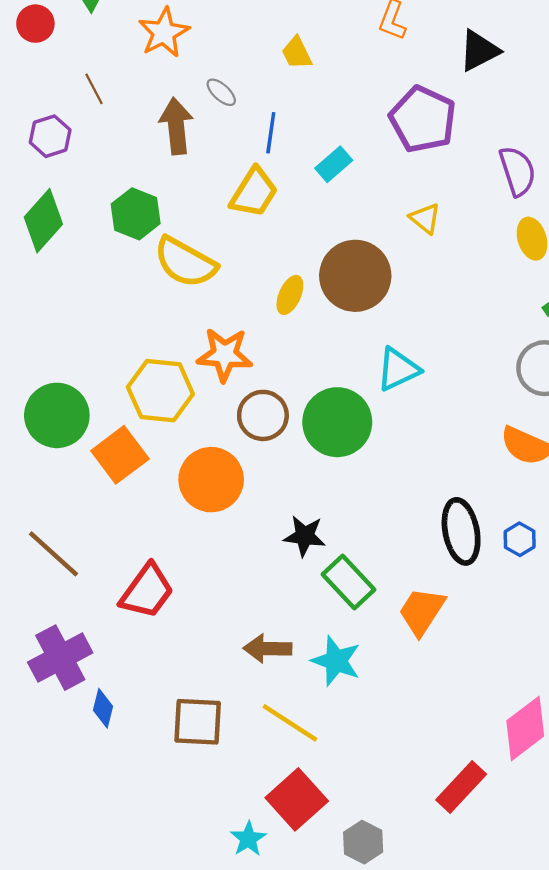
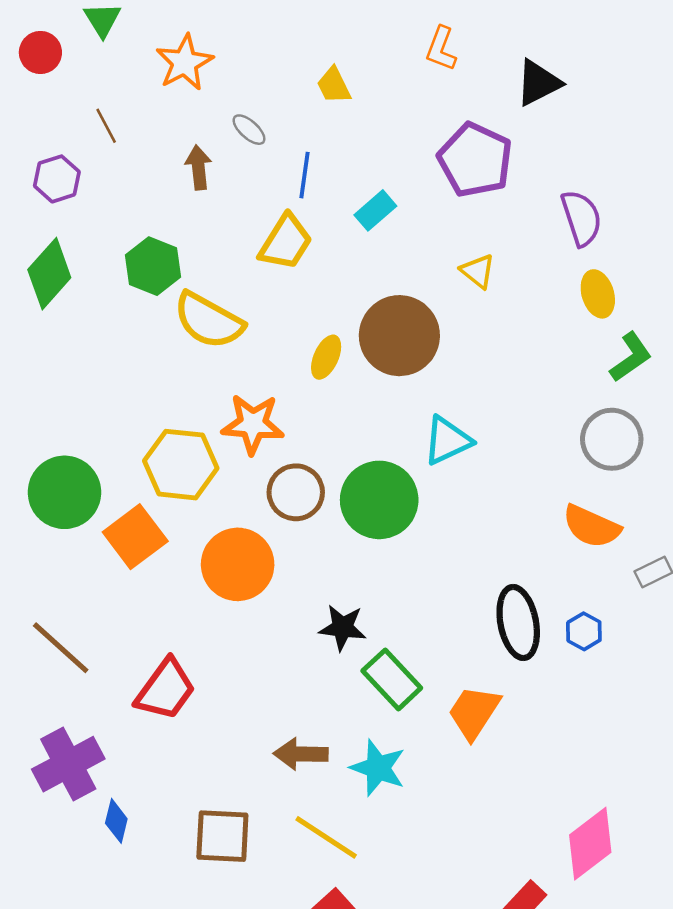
brown arrow: (176, 126) -> (198, 168), size x0.7

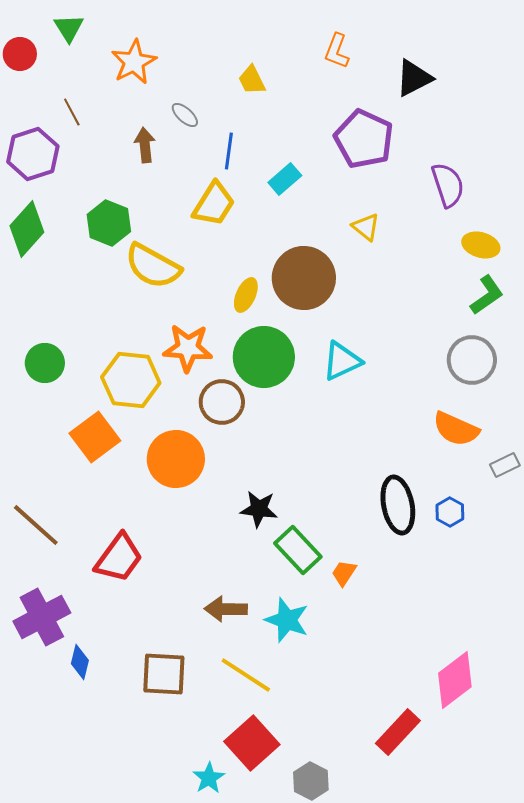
purple hexagon: (57, 179) -> (33, 154), size x1.4
yellow ellipse: (598, 294) -> (481, 245), moved, turned -57
green circle: (64, 492) -> (45, 363), moved, size x0.7
green circle: (379, 500) -> (264, 357), moved
orange trapezoid: (474, 712) -> (344, 573), moved, size x0.6

